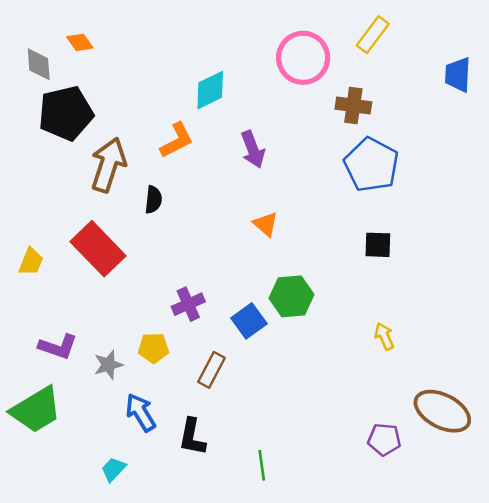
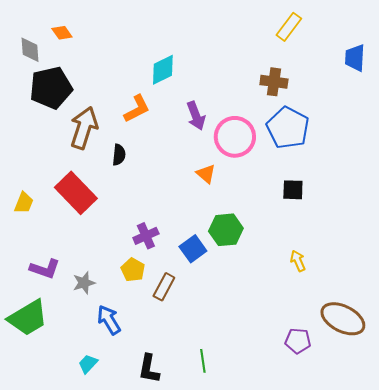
pink circle: (303, 58) -> (235, 137), moved
yellow pentagon: (153, 348) -> (133, 270), moved, turned 30
black L-shape: (192, 437) -> (149, 369), moved

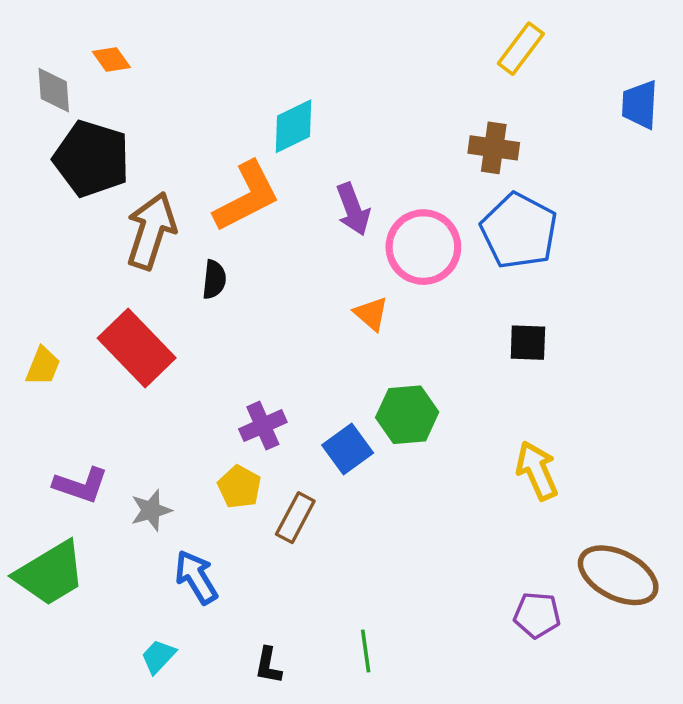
black pentagon: (51, 88) -> (92, 159), turned 30
orange L-shape: (137, 109) -> (247, 197), size x1.4
yellow arrow: (298, 261) -> (537, 471), size x1.5
black L-shape: (149, 369) -> (268, 665), size x0.7

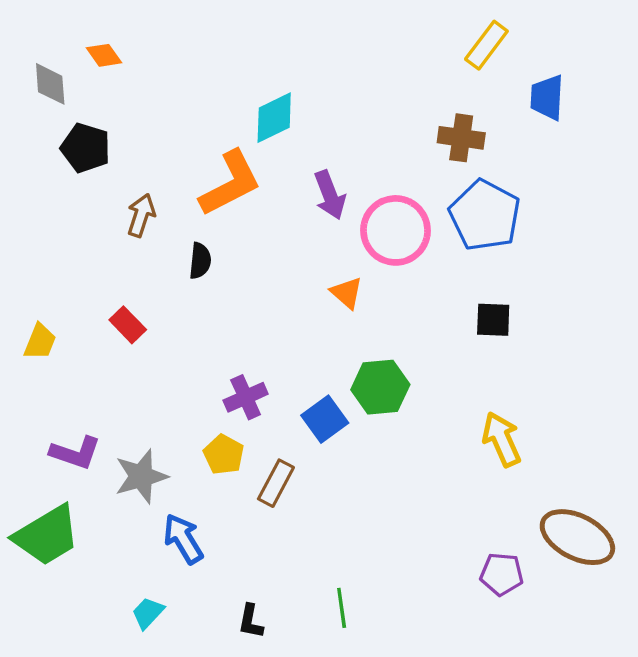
blue trapezoid: (640, 105) -> (547, 97), moved
black pentagon: (92, 159) -> (86, 148), size x0.7
brown arrow: (151, 231) -> (141, 215), size x0.6
red rectangle: (137, 348) -> (128, 325), size x0.5
gray star: (151, 510) -> (141, 476), size x1.4

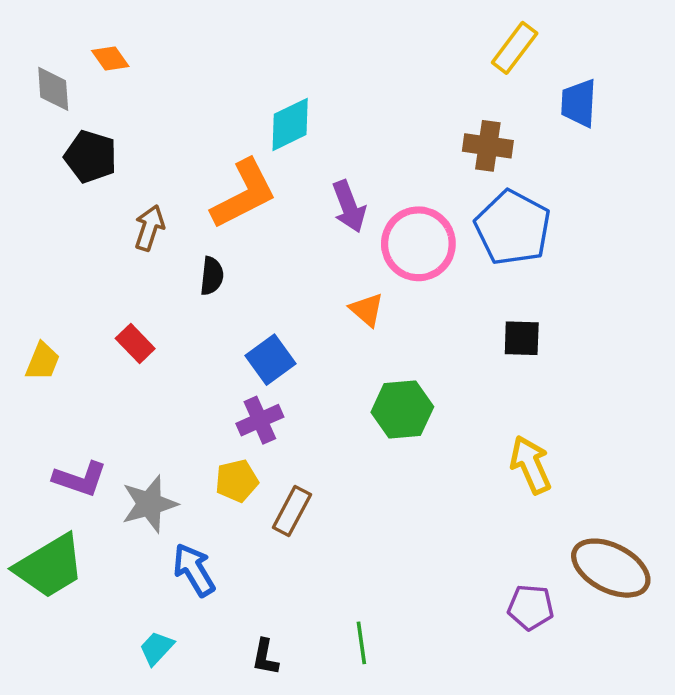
blue square: (325, 419) -> (271, 360), moved
yellow pentagon: (224, 455) -> (237, 481), turned 30

